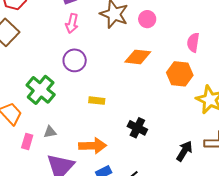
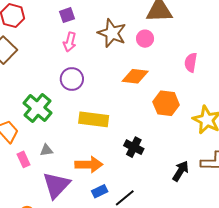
orange hexagon: (180, 74) -> (166, 103), moved
yellow rectangle: (97, 101) -> (94, 119), size x1.8
pink rectangle: (27, 141) -> (23, 159), turned -42

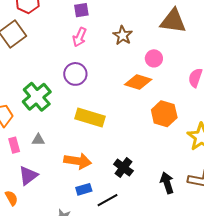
brown star: (112, 33) -> (123, 35), size x0.7
pink circle: (145, 39) -> (154, 58), moved
black cross: (134, 147) -> (123, 168), moved
black arrow: (181, 171) -> (167, 183), turned -60
purple triangle: (56, 185) -> (28, 176), moved, size x0.7

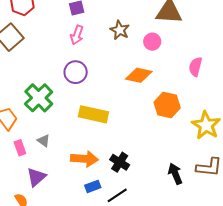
pink circle: (154, 58) -> (152, 42), moved
gray triangle: (38, 140) -> (44, 141), turned 40
black cross: (123, 168) -> (120, 162), moved

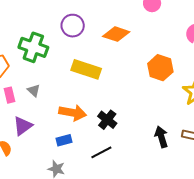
orange diamond: (139, 75) -> (116, 34), moved
green cross: (39, 98) -> (33, 47), turned -32
blue rectangle: (93, 186) -> (64, 140), moved

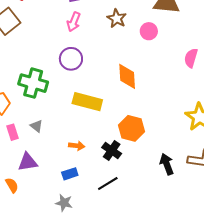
orange diamond: (116, 34) -> (127, 76), moved, turned 72
orange hexagon: (160, 68) -> (131, 128), moved
orange arrow: (73, 113) -> (77, 146), size x0.6
purple triangle: (23, 126) -> (28, 162), turned 30

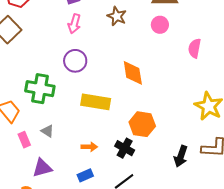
pink circle: (149, 31) -> (160, 25), moved
black arrow: (167, 164) -> (181, 156), turned -135

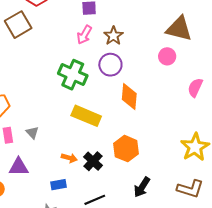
brown star: (117, 16) -> (113, 36), moved
purple circle: (75, 61) -> (110, 65), moved
green cross: (40, 89) -> (73, 75), moved
black cross: (125, 148) -> (93, 161), moved
black arrow: (181, 156) -> (142, 187), moved

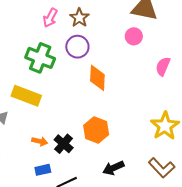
yellow rectangle: (86, 116) -> (26, 96), moved
blue rectangle: (58, 185) -> (43, 170), moved
black arrow: (142, 187) -> (113, 168), turned 35
brown L-shape: (190, 189) -> (162, 168), turned 32

